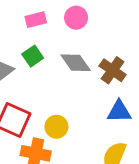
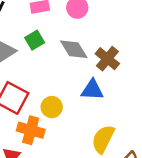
blue triangle: (119, 112) -> (92, 90), moved

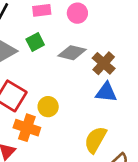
gray diamond: (74, 49) -> (72, 53), turned -48
blue triangle: (92, 90) -> (106, 92), moved

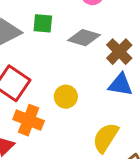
green square: (35, 42) -> (43, 23), turned 30
yellow circle: (48, 107) -> (66, 97), moved

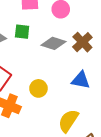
brown cross: (119, 52) -> (82, 42), moved

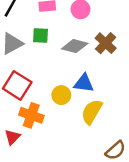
blue triangle: (81, 80) -> (84, 83), moved
yellow semicircle: (68, 121) -> (92, 112), moved

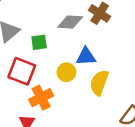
green square: (40, 35) -> (39, 42), moved
orange cross: (31, 115) -> (41, 98), turned -35

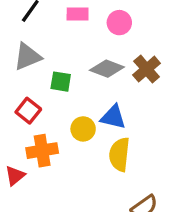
red square: (22, 71) -> (28, 111), size x0.7
yellow semicircle: (99, 83) -> (119, 154), turned -30

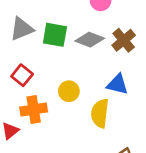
green square: (61, 82) -> (55, 35), moved, size x1.4
blue triangle: (113, 117) -> (117, 84), moved

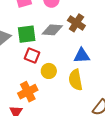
red square: (22, 75) -> (32, 55), moved

